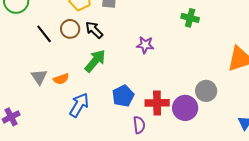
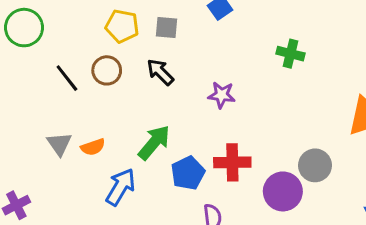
black arrow: (94, 30) -> (160, 72), moved
green arrow: (95, 61) -> (154, 142), moved
red cross: (157, 103) -> (232, 162), moved

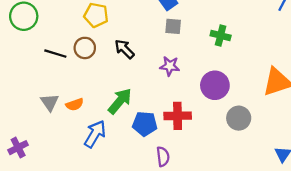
gray square: (166, 28) -> (173, 26), moved
black line: (67, 78) -> (55, 54), turned -35
blue pentagon: (188, 173) -> (145, 124), turned 30
purple circle: (283, 191) -> (215, 85), moved

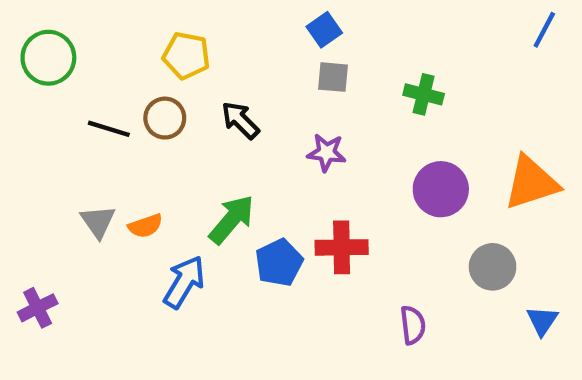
purple circle: (215, 85) -> (441, 189), moved
gray circle: (239, 118) -> (493, 267), moved
blue pentagon: (145, 124) -> (279, 263), turned -30
purple semicircle: (163, 157) -> (413, 325), moved

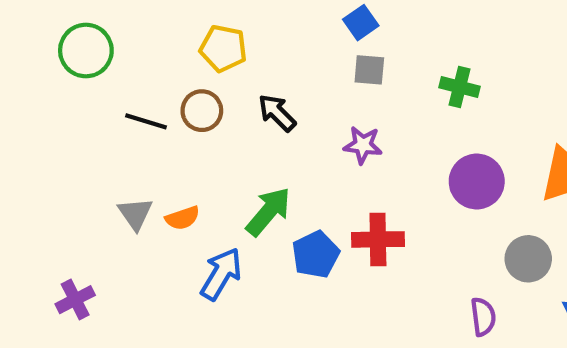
purple semicircle: (413, 325) -> (483, 317), moved

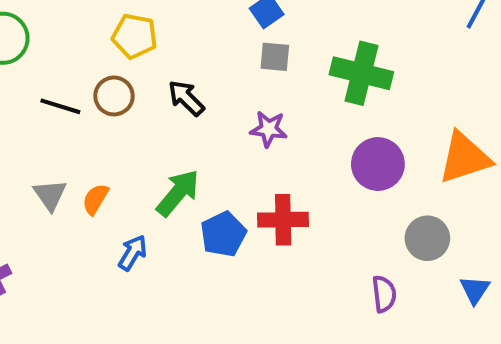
green cross: (460, 87) -> (361, 73), size x1.6
orange semicircle: (183, 218) -> (95, 199), turned 140
blue arrow: (221, 274) -> (133, 253), size x0.7

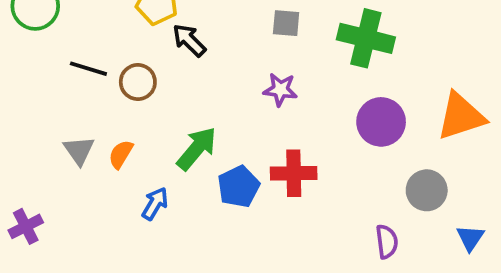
brown circle: (114, 96) -> (138, 82), moved
black arrow: (186, 98) -> (189, 40), moved

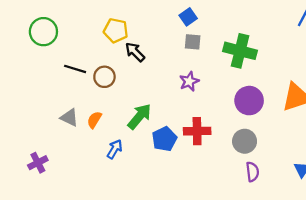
purple star: (280, 90) -> (189, 81), turned -30
gray triangle: (79, 150) -> (69, 118), turned -30
gray circle: (427, 190) -> (245, 141), moved

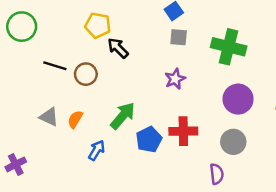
purple semicircle: (252, 172) -> (217, 174), moved

